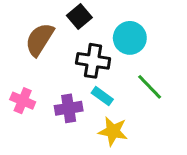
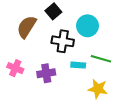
green line: (150, 87) -> (101, 59), turned -30
cyan rectangle: (102, 96) -> (78, 65), moved, turned -32
yellow star: (113, 131) -> (98, 89), moved

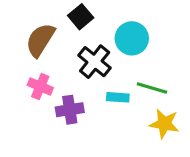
black cross: (63, 41) -> (95, 62), turned 30
pink cross: (15, 68) -> (40, 86), moved
yellow star: (98, 89) -> (164, 124), moved

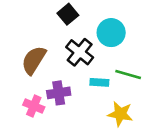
brown semicircle: (40, 40) -> (34, 60), moved
pink cross: (40, 86) -> (34, 106), moved
yellow star: (164, 124) -> (120, 114), moved

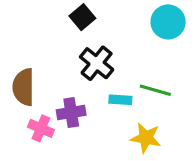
cyan circle: (111, 33) -> (168, 22), moved
brown semicircle: (34, 60) -> (23, 87), moved, turned -32

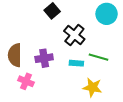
black cross: (97, 63) -> (74, 35), moved
purple cross: (71, 112) -> (44, 58), moved

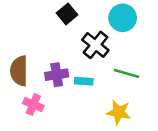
cyan circle: (107, 14) -> (123, 18), moved
cyan rectangle: (76, 63) -> (84, 81), moved

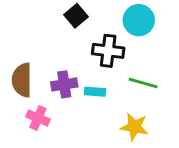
black cross: (95, 45) -> (108, 51), turned -32

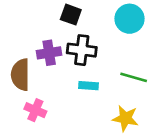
black square: (76, 16) -> (71, 15), turned -30
black cross: (108, 51) -> (82, 50), moved
purple cross: (64, 84) -> (49, 53), moved

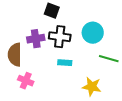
cyan circle: (129, 19) -> (93, 33), moved
green line: (134, 77) -> (109, 59), moved

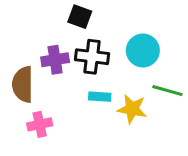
pink cross: (26, 81) -> (40, 124), turned -35
yellow star: (92, 87) -> (132, 109), moved

